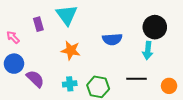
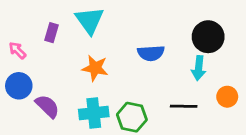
purple rectangle: (38, 24) -> (51, 33), turned 32
cyan cross: (70, 84) -> (94, 113), size x1.5
orange circle: (169, 86) -> (227, 97), moved

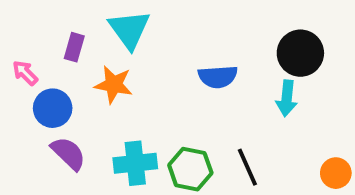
orange star: (95, 68) -> (114, 85), moved
blue circle: (19, 86) -> (53, 108), moved
orange circle: (227, 97) -> (336, 173), moved
black line: (184, 106) -> (247, 167), moved, turned 65

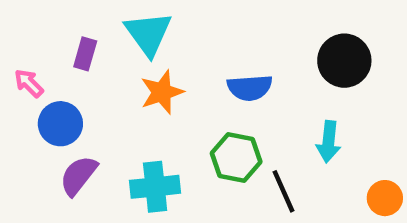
orange star: (114, 85) -> (162, 92), moved, turned -30
cyan arrow: (287, 98) -> (329, 142), moved
purple semicircle: (68, 153) -> (78, 176), turned -96
green hexagon: (190, 169) -> (236, 158), moved

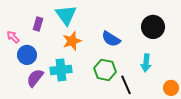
blue semicircle: (250, 88) -> (111, 39), turned 36
cyan cross: (155, 187) -> (61, 70), moved

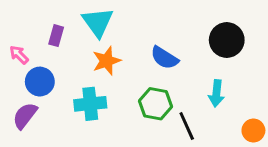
purple semicircle: (35, 78) -> (25, 116), moved

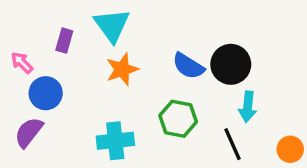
black circle: (227, 40) -> (231, 64), moved
cyan cross: (90, 104) -> (115, 141), moved
black line: (187, 126) -> (232, 144), moved

